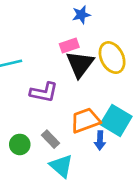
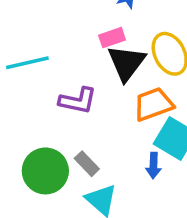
orange trapezoid: (85, 120) -> (153, 104), moved
green circle: (20, 144) -> (45, 171), size x1.6

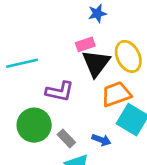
blue arrow: (153, 166) -> (101, 140), moved, turned -72
green circle: (45, 171) -> (34, 125), moved

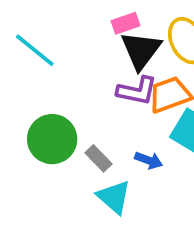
cyan line: (22, 63) -> (35, 50), turned 52
purple L-shape: (60, 91) -> (137, 91), moved

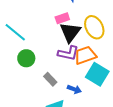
green circle: (52, 139) -> (26, 58), moved, size x0.7
gray rectangle: (98, 158) -> (50, 79), moved

